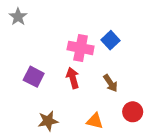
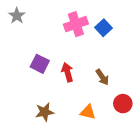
blue square: (111, 40) -> (104, 28), moved
pink cross: (81, 48) -> (76, 24), moved, turned -30
purple square: (34, 77) -> (40, 64), moved

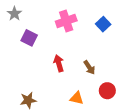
blue square: (104, 28) -> (103, 24), moved
purple square: (40, 64) -> (29, 38), moved
brown star: (45, 112) -> (28, 100), moved

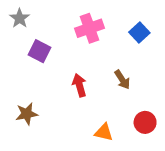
brown arrow: (89, 67) -> (122, 80), moved
brown star: (28, 100) -> (27, 114), moved

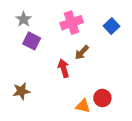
gray star: (20, 18) -> (24, 19), moved
brown arrow: (122, 80) -> (82, 52), moved, turned 77
red circle: (145, 122) -> (102, 98), moved

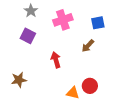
gray star: (24, 19) -> (31, 11), moved
blue square: (112, 26) -> (98, 23), turned 32
brown arrow: (82, 52) -> (88, 46), moved

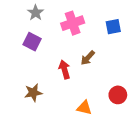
brown arrow: (88, 46) -> (88, 58), moved
brown star: (19, 80) -> (33, 93), moved
red circle: (90, 86) -> (118, 95), moved

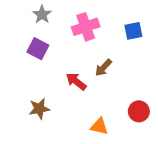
red arrow: (65, 69) -> (76, 81), turned -36

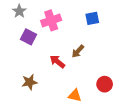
gray star: (42, 15) -> (19, 11), moved
pink cross: (86, 27) -> (51, 20), moved
blue square: (133, 31) -> (92, 18), moved

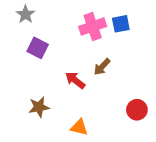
pink cross: (51, 20) -> (93, 26), moved
orange triangle: (75, 95) -> (79, 127), moved

